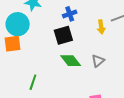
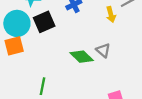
black square: (63, 35) -> (44, 22), moved
gray triangle: (98, 61) -> (103, 50), moved, turned -32

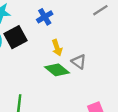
yellow arrow: (111, 14) -> (57, 48), moved

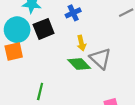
gray triangle: (79, 62) -> (100, 59), size x1.5

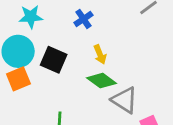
black square: (44, 29) -> (54, 60), moved, turned -35
gray triangle: (100, 59) -> (124, 100), moved

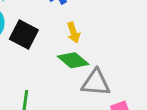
gray triangle: (124, 100) -> (96, 83), turned -32

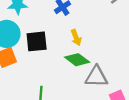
black square: (24, 35) -> (37, 41), turned -30

